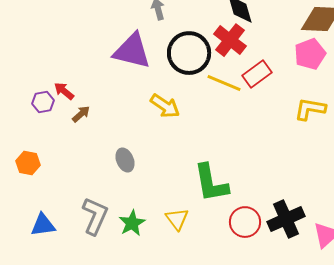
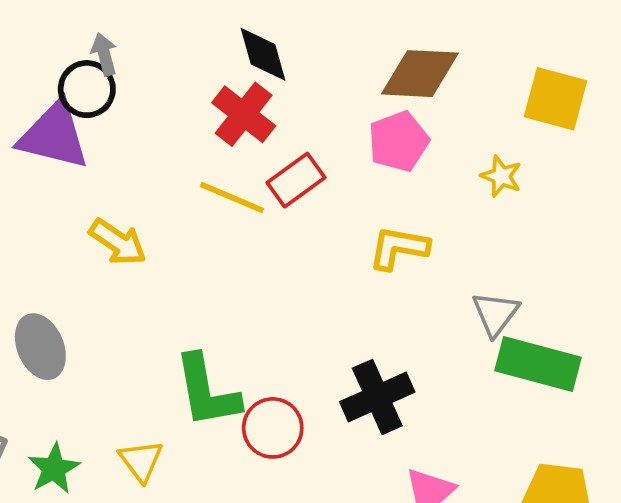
black circle: (189, 53) -> (87, 89), moved, size x0.7
gray ellipse: (125, 160) -> (40, 347), size x1.4
black cross: (286, 219) -> (377, 397), moved
red circle: (245, 222) -> (273, 428), moved

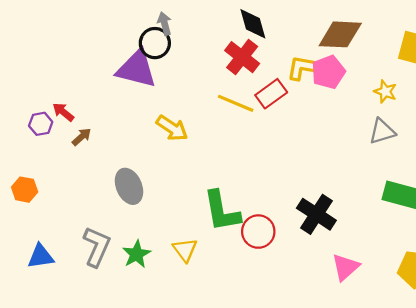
yellow L-shape: (399, 248) -> (304, 68), moved
gray triangle: (495, 314) -> (382, 131), moved, turned 36
black cross: (377, 397) -> (316, 214), turned -33

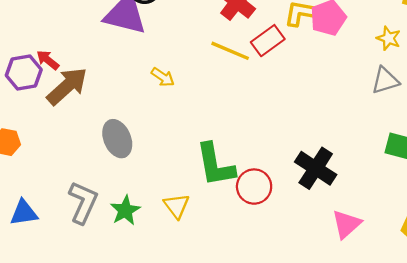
purple hexagon: (41, 124) -> (24, 72), size x1.4
yellow arrow: (172, 128) -> (163, 77), size x0.7
brown arrow: (82, 137) -> (67, 86), size x2.0

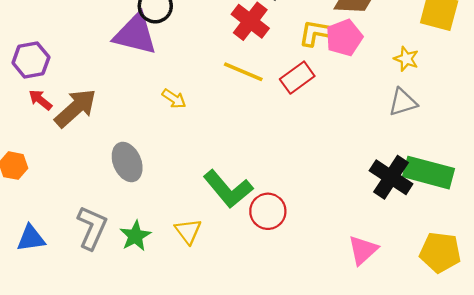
red rectangle: (268, 41) -> (297, 78), moved
red arrow: (48, 60) -> (40, 100), moved
purple hexagon: (24, 72) -> (31, 60), moved
green L-shape: (215, 165) -> (228, 189), turned -30
black cross: (316, 168) -> (391, 177), moved

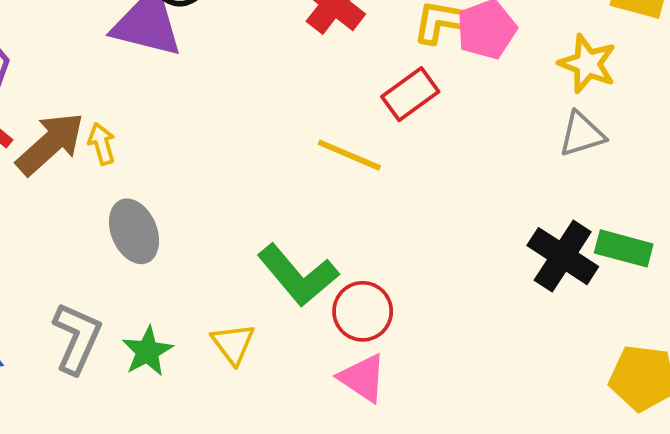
yellow star: (406, 59) -> (587, 64), size x1.4
yellow line: (243, 72) -> (349, 155), moved
yellow arrow: (174, 99) -> (102, 144), moved, turned -140
green rectangle: (429, 173) -> (624, 248), size x0.7
pink triangle: (363, 250) -> (363, 378), moved, turned -44

